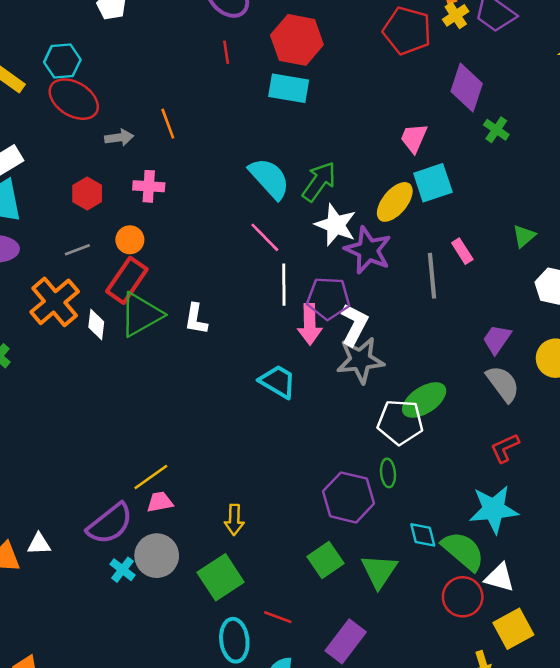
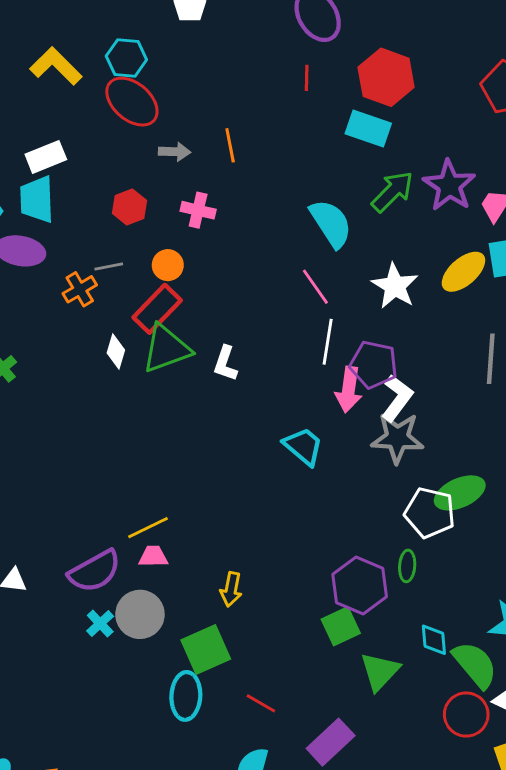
green arrow: (319, 182) -> (392, 192), moved
purple star: (368, 250) -> (449, 185), moved
orange cross: (55, 302) -> (80, 289), moved, size x0.6
green square: (326, 560) -> (341, 626), moved
cyan ellipse: (234, 640) -> (186, 696), moved

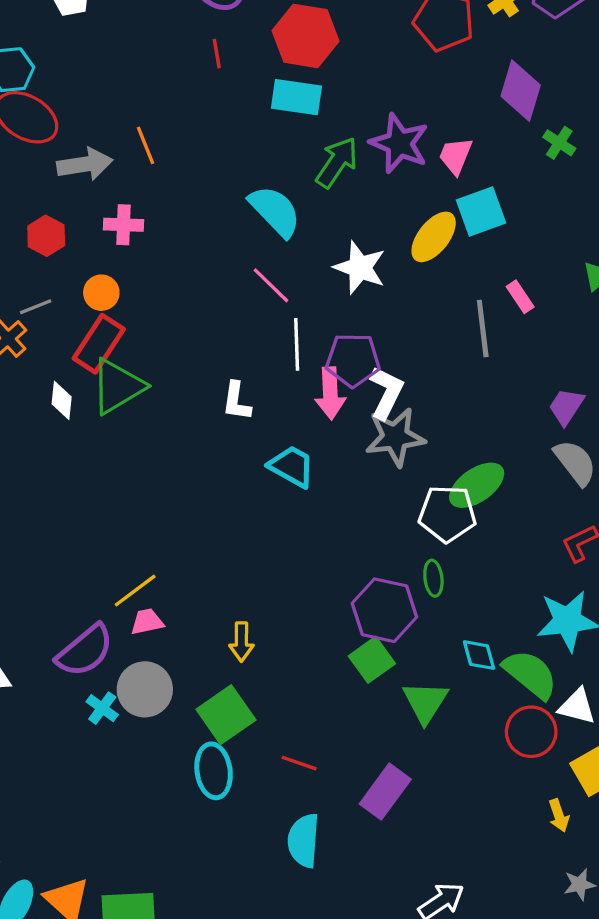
gray arrow: (175, 152) -> (85, 164), size x1.5
white L-shape: (225, 363) -> (236, 401), moved

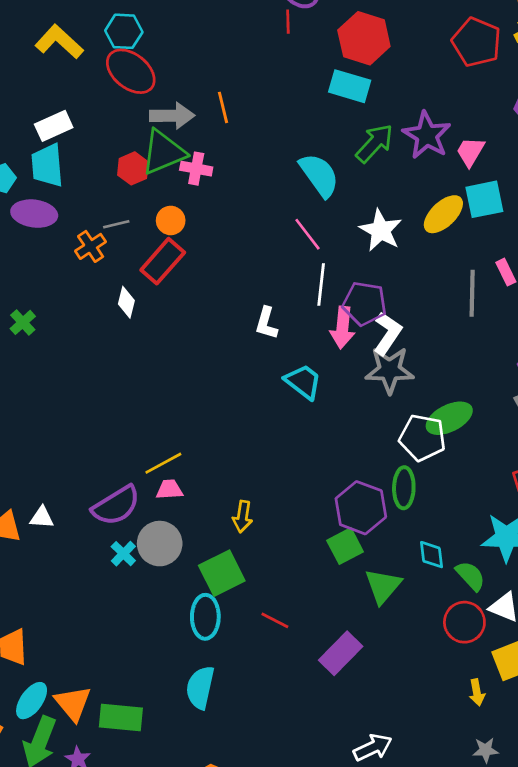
red line: (217, 54) -> (288, 22), moved
green triangle: (117, 386) -> (163, 152), moved
green ellipse: (433, 578) -> (404, 488), size x1.4
green semicircle: (530, 674) -> (470, 576), size x0.7
cyan semicircle: (304, 840) -> (200, 687), moved

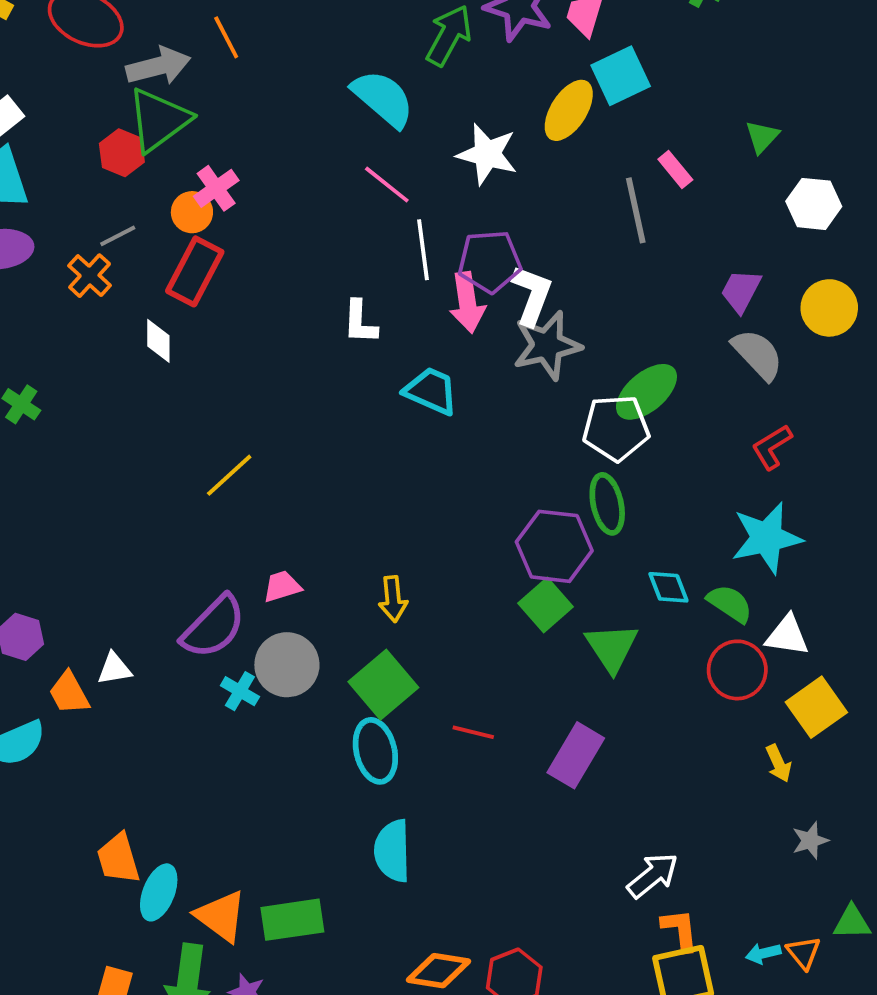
pink cross: (196, 169) -> (216, 188), moved, turned -32
yellow line: (163, 463) -> (229, 475), moved
cyan ellipse: (32, 701) -> (159, 892), moved

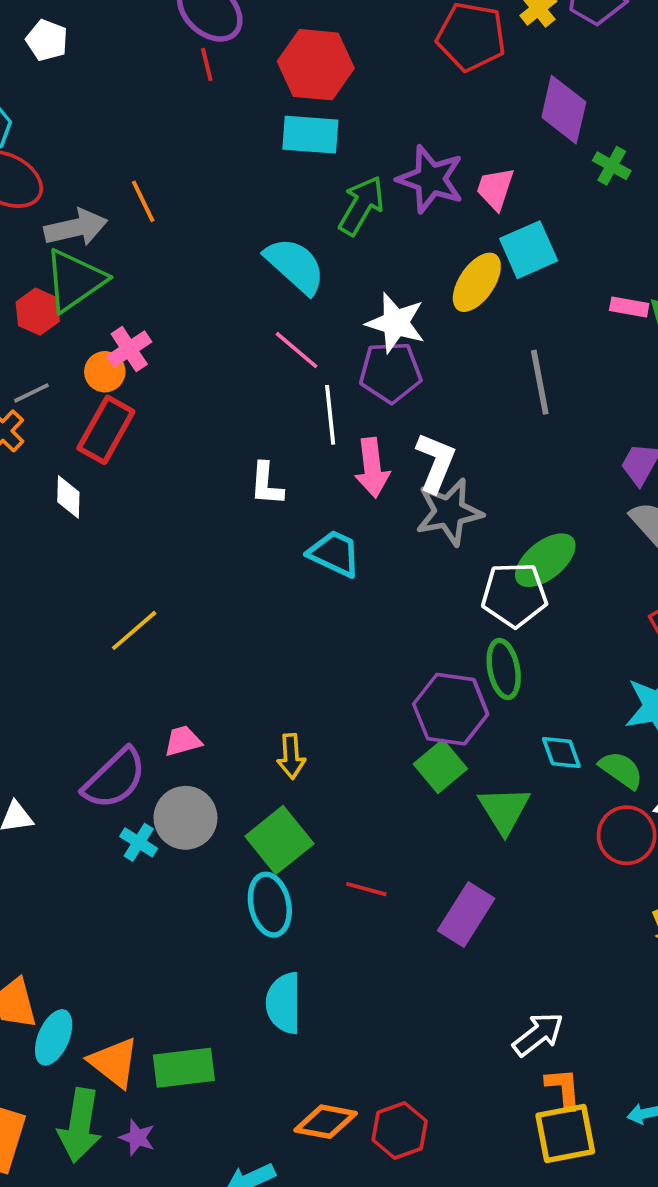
pink rectangle: (675, 170) -> (629, 307), moved, turned -42
purple pentagon: (490, 261) -> (390, 372), moved

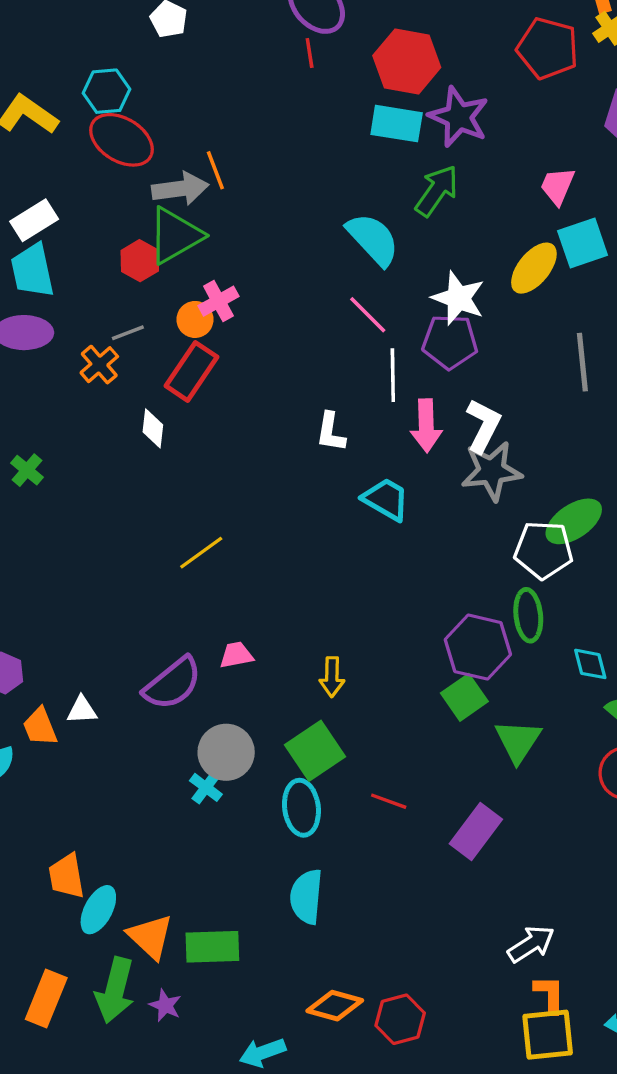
purple star: (431, 179) -> (459, 117), moved
orange line: (143, 201) -> (215, 170), moved
cyan diamond: (561, 752) -> (590, 664), moved
gray circle: (185, 818) -> (226, 752), moved
cyan cross: (139, 842) -> (206, 787), moved

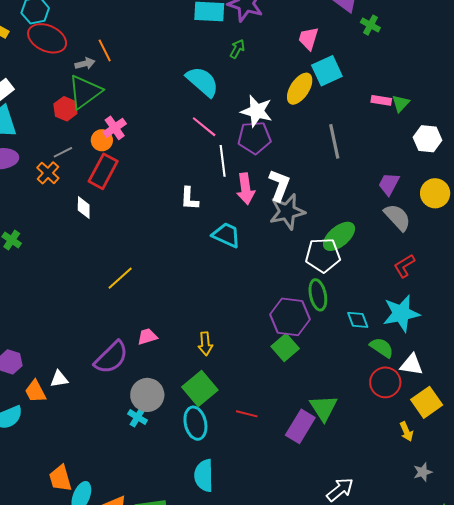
gray arrow: (180, 189) -> (85, 64), size x0.6
green arrow: (437, 191) -> (237, 49), size x0.6
green triangle: (518, 741) -> (324, 408), moved

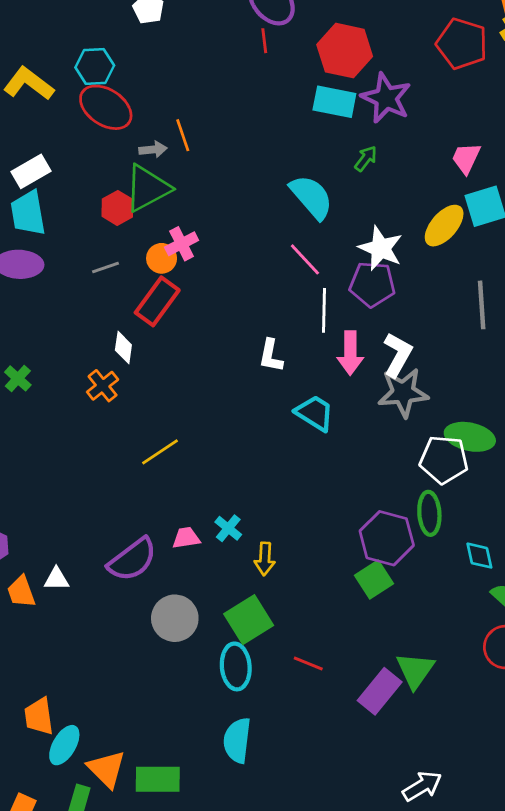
orange cross: (48, 173) -> (103, 386), moved
green ellipse: (339, 236) -> (470, 437), turned 44
cyan cross: (138, 417) -> (228, 528), moved

